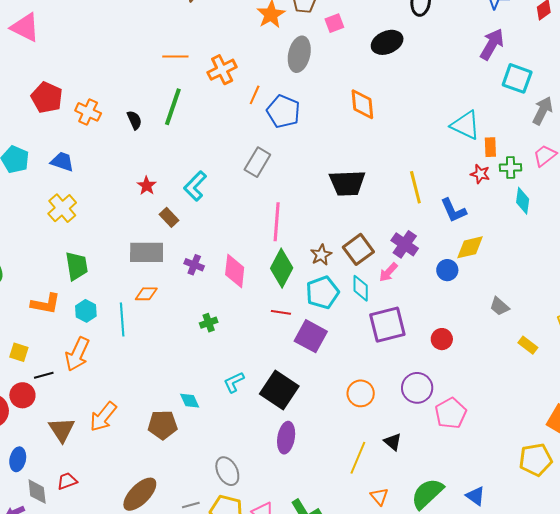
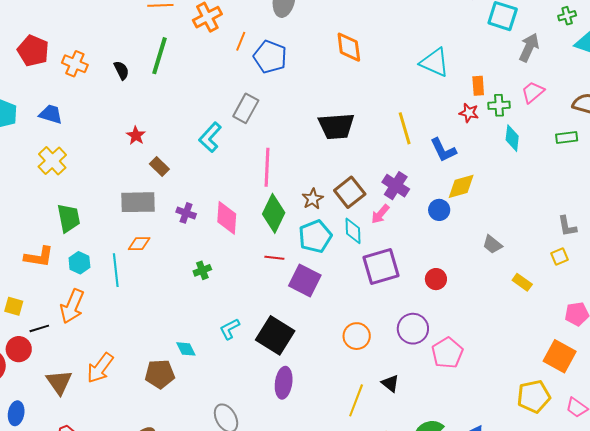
cyan triangle: (465, 125) -> (435, 62), moved
cyan L-shape: (195, 186) -> (210, 137), moved

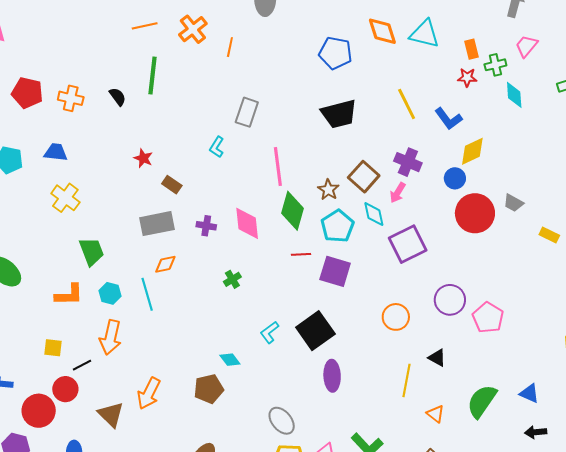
orange diamond: (349, 47) -> (382, 31), moved
blue pentagon: (270, 57) -> (336, 53), moved
cyan L-shape: (210, 137) -> (217, 147), size x0.7
red circle: (436, 279) -> (475, 213), moved, size x1.8
black square: (275, 335) -> (315, 331), turned 33

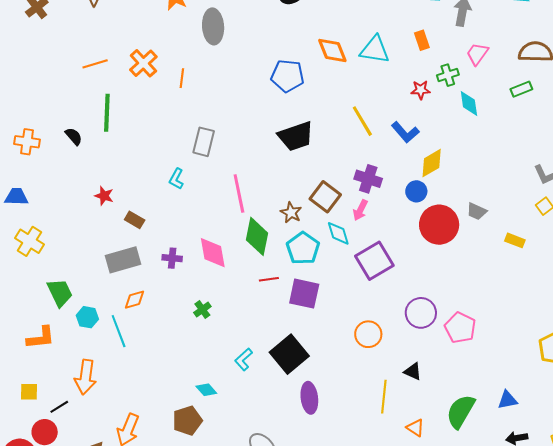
orange rectangle: (472, 49) -> (422, 40), moved
cyan hexagon: (110, 293) -> (87, 317), moved
blue triangle: (529, 393) -> (507, 400), turned -30

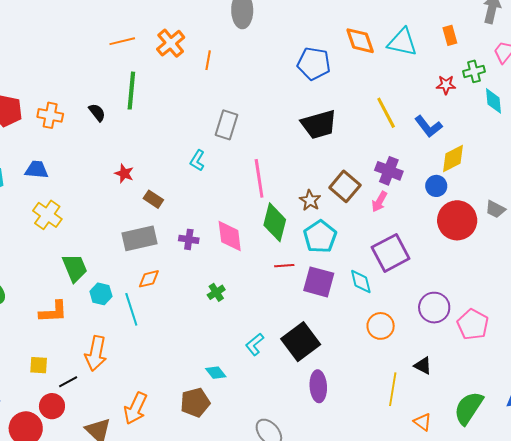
cyan diamond: (338, 233) -> (361, 281), moved

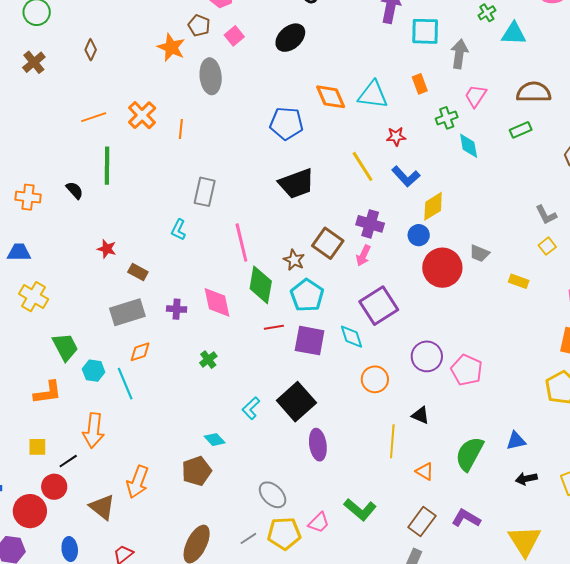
red star: (446, 85) -> (396, 137), moved

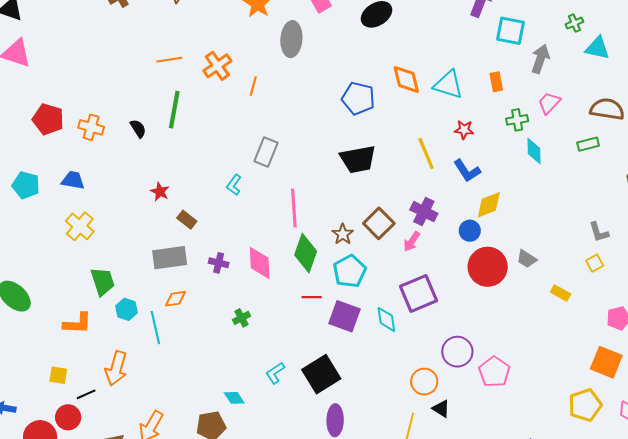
orange circle: (375, 379) -> (424, 382), moved

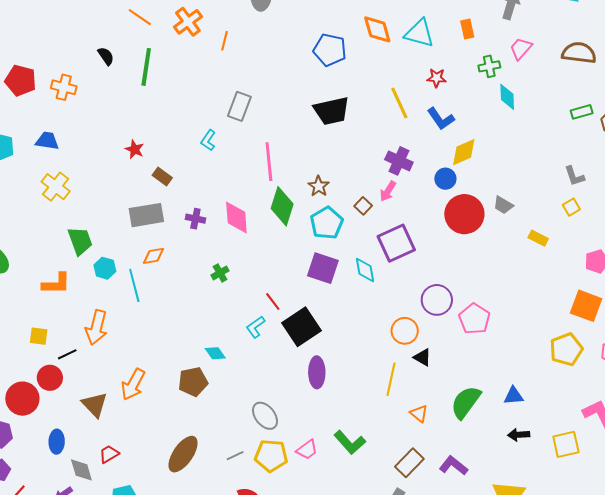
orange line: (169, 60) -> (140, 17), turned 45
black semicircle: (138, 129) -> (106, 56), moved
green rectangle: (588, 144) -> (582, 112), moved
brown square: (379, 223) -> (363, 206), moved, size x0.6
red line: (312, 297) -> (273, 302), moved, turned 54

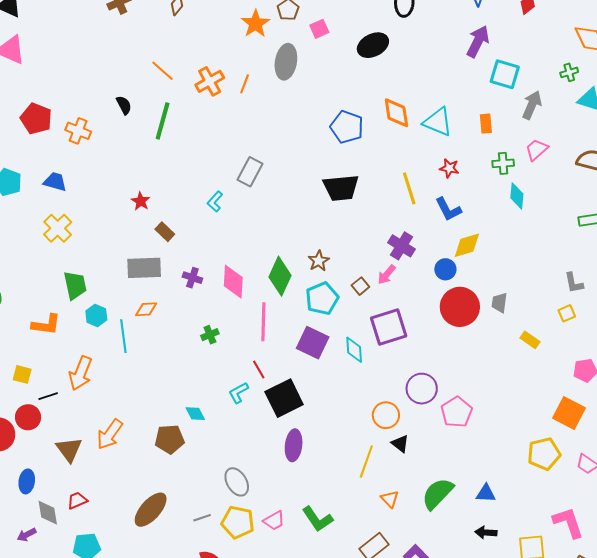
orange line: (225, 41) -> (245, 84), moved
pink line: (269, 162) -> (263, 322), moved
gray trapezoid: (503, 205) -> (499, 303), turned 60

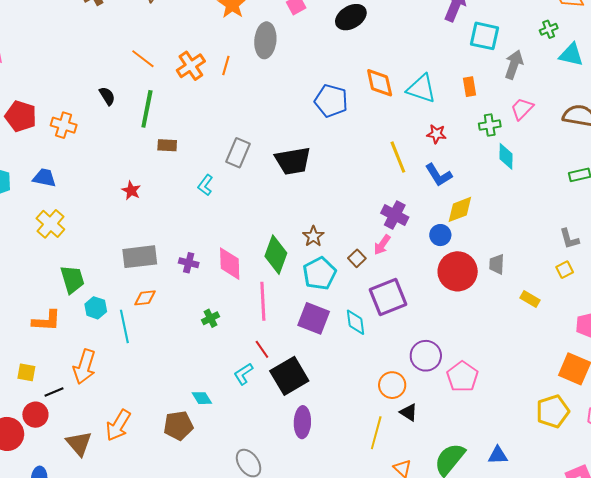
black trapezoid: (341, 188) -> (293, 161), moved
brown rectangle: (165, 232) -> (167, 145), moved, turned -36

